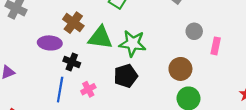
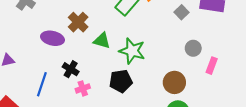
green triangle: (100, 38) -> (102, 41), size x0.7
black cross: (72, 62) -> (71, 69), moved
blue line: (60, 90) -> (42, 84), moved

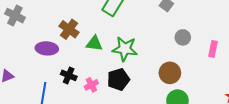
pink rectangle: (212, 66) -> (213, 49), moved
pink cross: (83, 88) -> (91, 85), moved

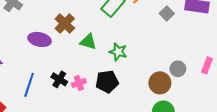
gray circle: (183, 37) -> (178, 69), moved
green star: (125, 49) -> (118, 52), size x0.7
black cross: (69, 75) -> (59, 79), moved

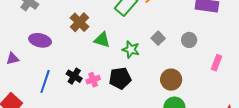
gray square: (167, 14) -> (158, 38), moved
purple ellipse: (40, 39) -> (40, 40), moved
gray circle: (178, 69) -> (189, 40), moved

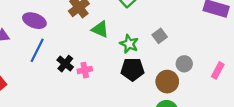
gray circle: (189, 40) -> (184, 64), moved
black pentagon: (120, 78) -> (132, 69), moved
blue line: (45, 81) -> (37, 50), moved

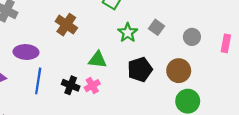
green triangle: (100, 29) -> (98, 60), moved
green star: (129, 44) -> (128, 33), moved, turned 30
gray circle: (184, 64) -> (192, 37), moved

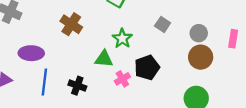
green star: (128, 33) -> (122, 38), moved
brown circle: (179, 71) -> (201, 57), moved
pink cross: (92, 86) -> (122, 79), moved

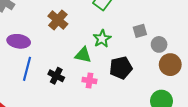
gray square: (163, 24) -> (140, 31), turned 32
gray circle: (199, 33) -> (159, 44), moved
pink cross: (122, 79) -> (89, 80), moved, turned 32

